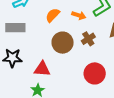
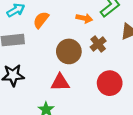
orange semicircle: (53, 15) -> (41, 20), moved
red triangle: (42, 69) -> (60, 82), moved

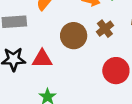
red triangle: (60, 82) -> (42, 59), moved

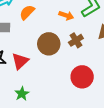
red triangle: (42, 59) -> (20, 61), turned -48

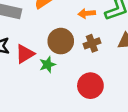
orange arrow: (66, 15) -> (87, 13), turned 144
green star: (22, 94) -> (47, 65), moved

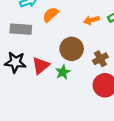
brown cross: (92, 43) -> (100, 59), moved

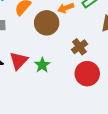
brown circle: (72, 49) -> (47, 23), moved

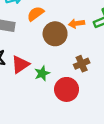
red circle: (87, 74) -> (67, 89), moved

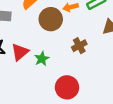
red circle: (67, 89) -> (67, 87), moved

